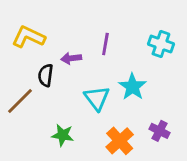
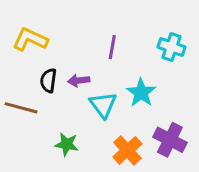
purple arrow: (71, 58) -> (79, 80), moved
brown line: (20, 101) -> (21, 108), turned 60
purple cross: (160, 131) -> (170, 140), size x1.5

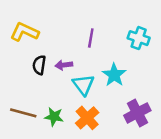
brown line: (21, 108) -> (23, 113), moved
purple cross: (170, 140) -> (137, 113), turned 35
orange cross: (127, 150) -> (87, 118), moved

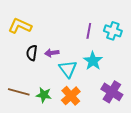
purple line: (91, 38) -> (89, 31), moved
purple cross: (137, 113) -> (112, 92), turned -30

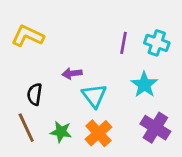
black semicircle: (32, 53) -> (35, 94), moved
cyan star: (93, 61) -> (144, 85), moved
brown line: (19, 92) -> (26, 128), turned 50

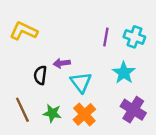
black semicircle: (35, 94) -> (40, 75), moved

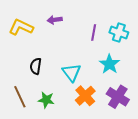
purple arrow: (62, 63) -> (55, 20), moved
orange cross: (84, 114) -> (85, 96), moved

